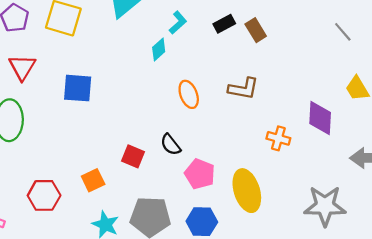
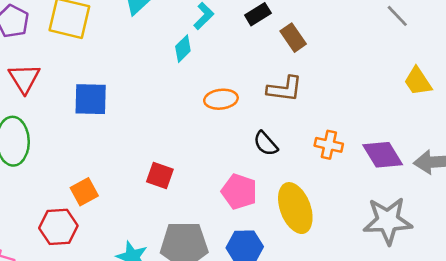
brown rectangle: (256, 30) -> (293, 38), moved
orange ellipse: (189, 94) -> (221, 99), turned -72
purple diamond: (320, 118) -> (383, 155), moved, turned -32
black semicircle: (171, 145) -> (266, 144), moved
orange square: (93, 180) -> (84, 192), moved

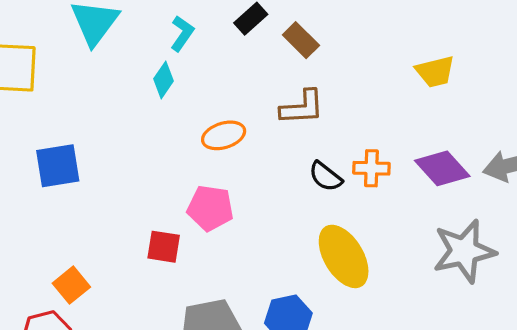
yellow trapezoid: (418, 81) -> (435, 72), moved, turned -60
black semicircle: (266, 144) -> (325, 176), moved
pink pentagon: (239, 192) -> (210, 208), moved

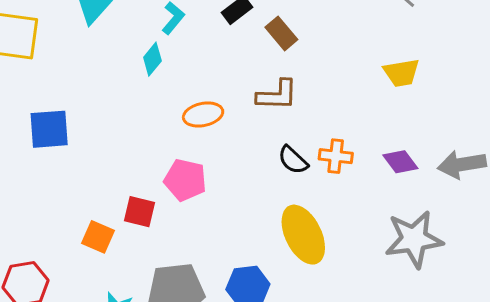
purple diamond: (442, 168) -> (400, 162), size x0.7
orange square: (71, 285) -> (98, 237), moved, turned -32

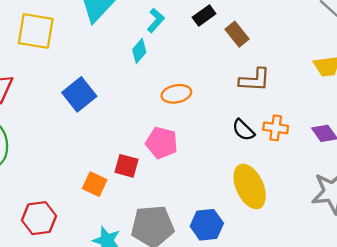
brown L-shape: (277, 95) -> (255, 80), moved
blue square: (49, 129) -> (79, 94), moved, turned -36

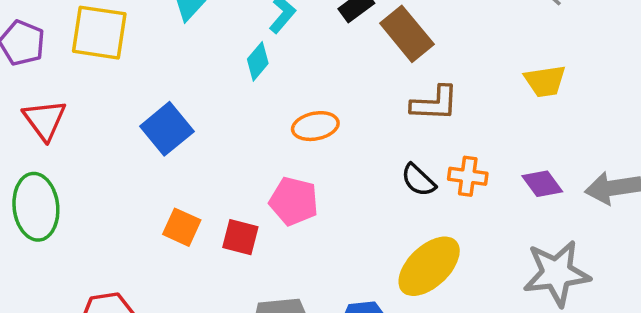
brown rectangle: (237, 34) -> (407, 34), size x1.4
orange square: (95, 184) -> (182, 227), moved
yellow ellipse: (250, 186) -> (429, 266), turned 72

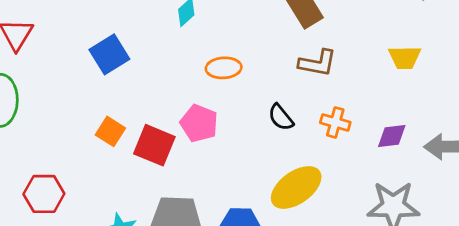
black semicircle: (418, 180) -> (281, 117), moved
purple diamond: (542, 184) -> (392, 136), turned -68
red square: (240, 237) -> (154, 145), size x1.4

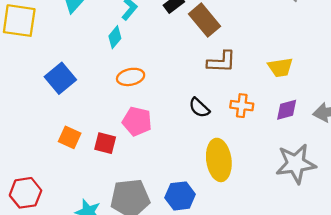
yellow trapezoid: (405, 58) -> (280, 67), moved
orange ellipse: (224, 68) -> (131, 77), moved
red square: (154, 145) -> (105, 143), size x0.7
yellow ellipse: (296, 187) -> (219, 160), turned -54

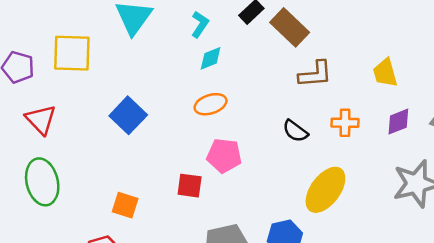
cyan diamond: (115, 37) -> (211, 58), moved, turned 35
yellow trapezoid: (280, 67) -> (385, 73), turned 90
orange square: (70, 137) -> (125, 205), moved
yellow ellipse: (219, 160) -> (325, 190), turned 51

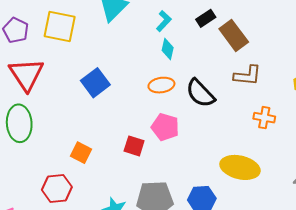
cyan diamond: (211, 58) -> (168, 49), turned -65
red triangle: (41, 120) -> (26, 74), size x1.4
black semicircle: (295, 131) -> (200, 93), moved, size x1.5
yellow ellipse: (325, 190) -> (240, 167), turned 57

